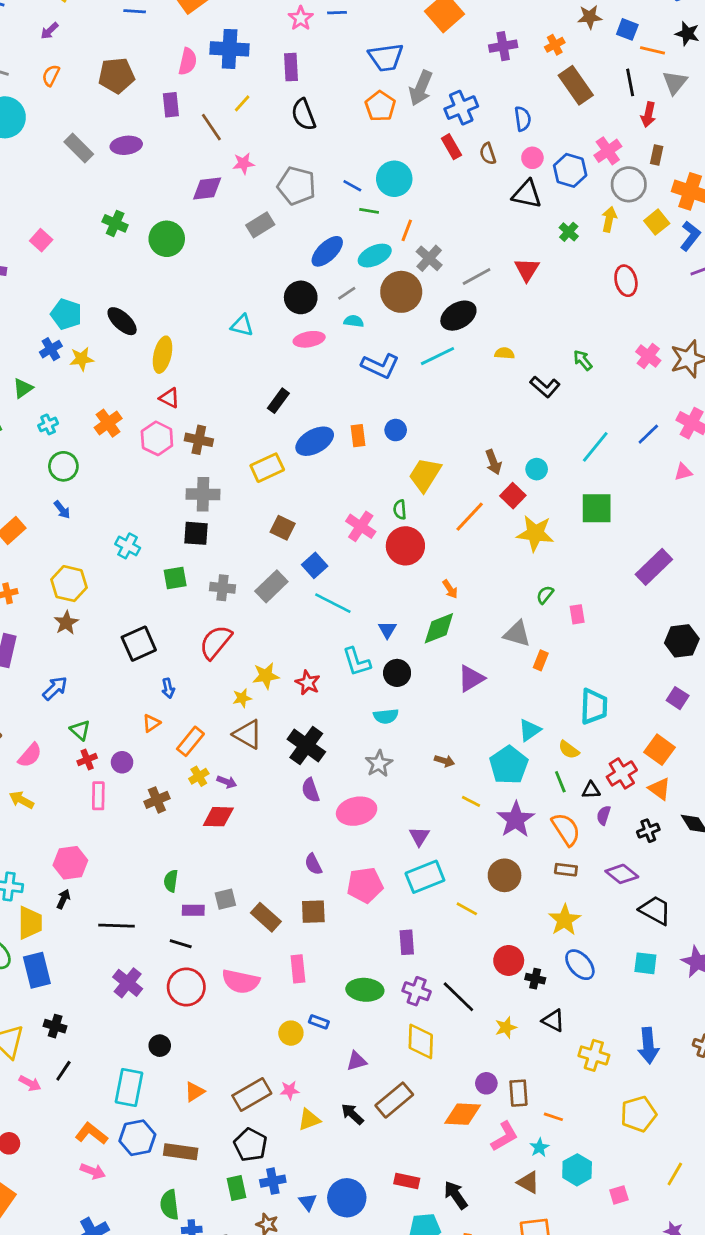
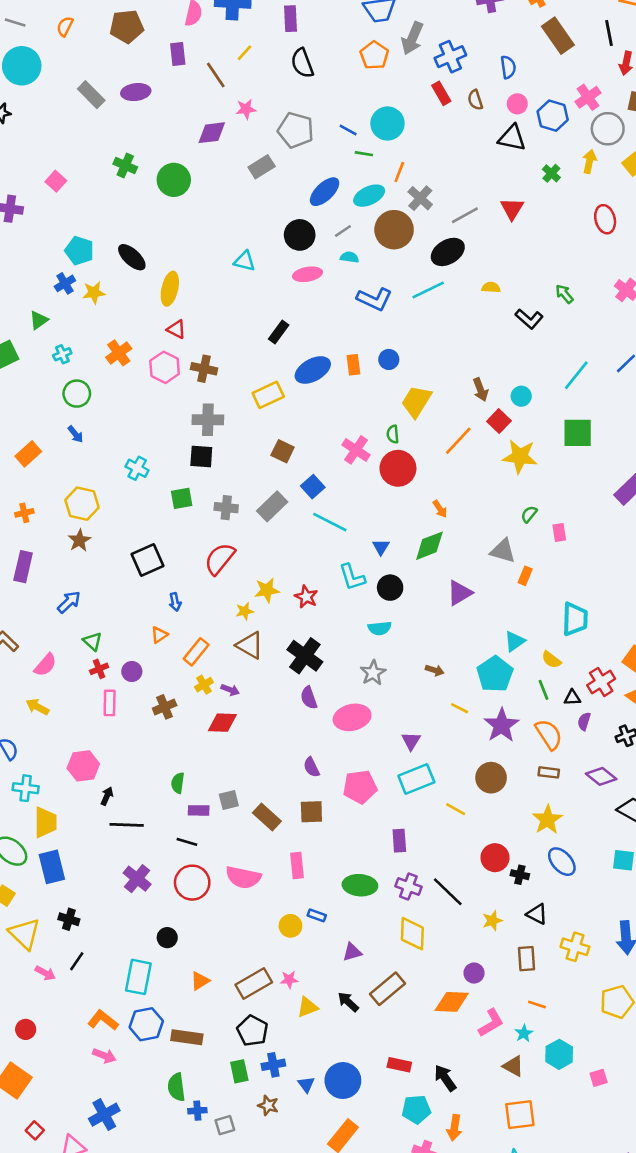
black arrow: (63, 899) -> (107, 796), moved
brown rectangle: (518, 1093) -> (526, 959), moved

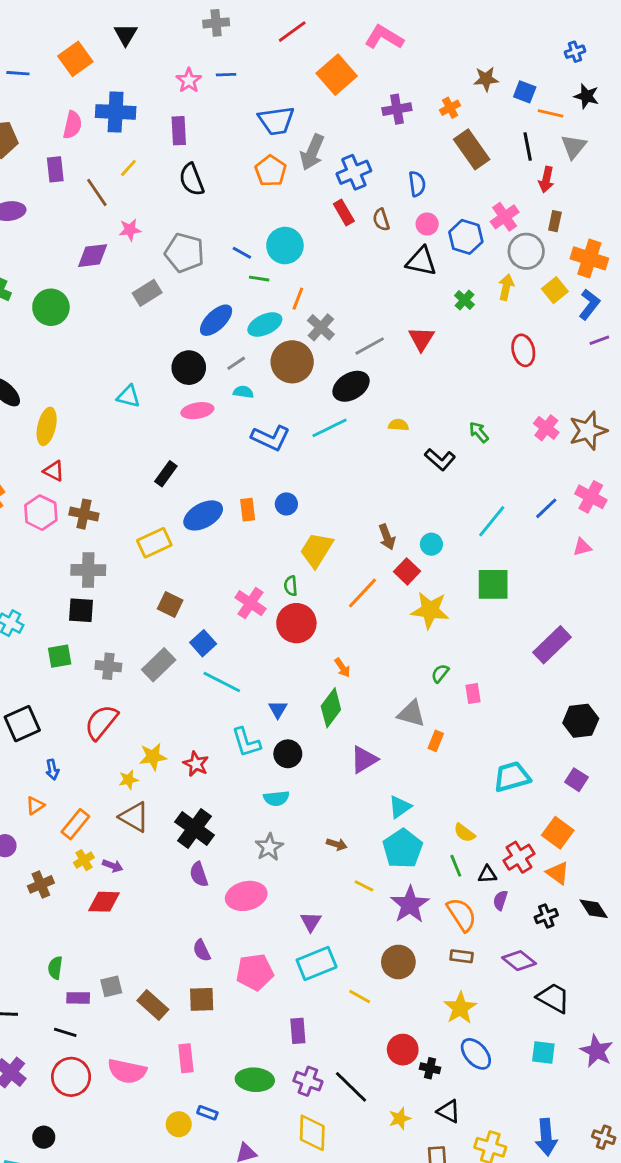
green diamond: (429, 546) -> (331, 708), turned -32
cyan trapezoid: (575, 619) -> (512, 777), moved, turned -108
cyan triangle: (515, 641) -> (400, 807), moved

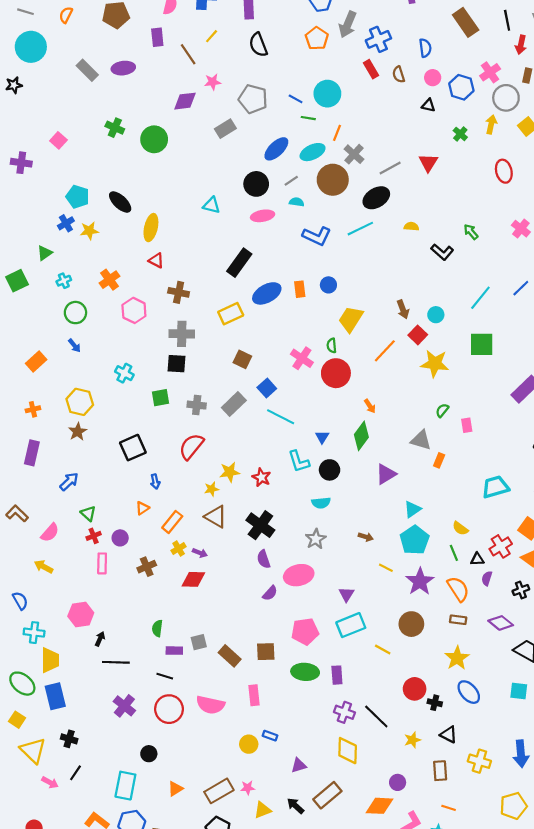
black triangle: (421, 261) -> (428, 105), size x0.6
black rectangle: (166, 474) -> (239, 263), size x1.5
pink hexagon: (41, 513) -> (134, 310), moved
purple semicircle: (202, 951) -> (270, 593), moved, turned -112
green ellipse: (255, 1080) -> (305, 672), moved

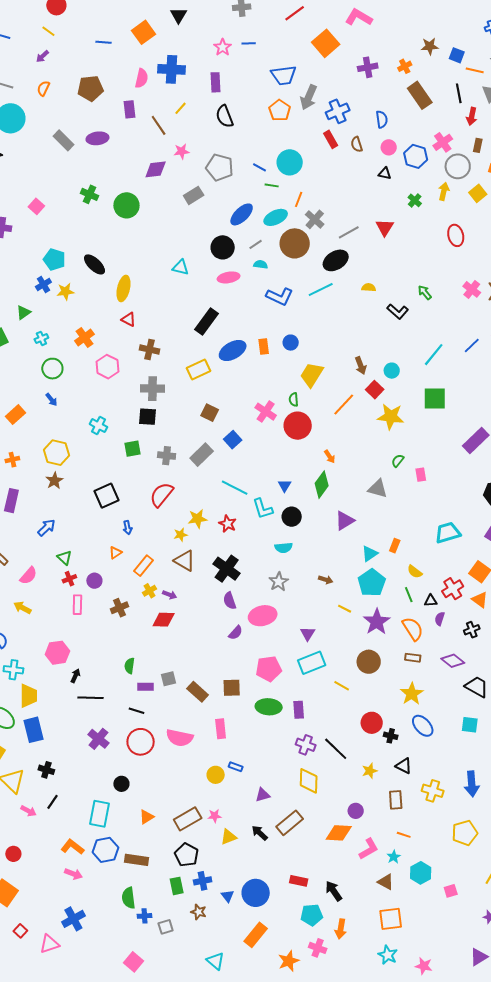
cyan line: (281, 417) -> (235, 488), moved
orange rectangle: (439, 460) -> (395, 546), moved

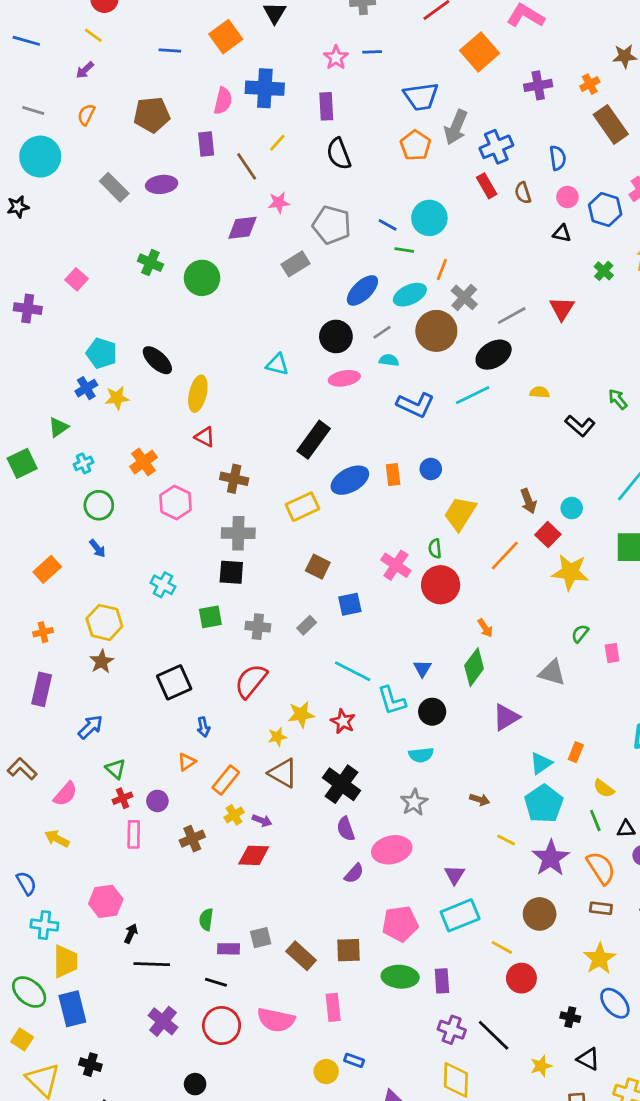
blue square: (233, 440) -> (350, 604), turned 30
gray rectangle: (202, 455) -> (307, 625), size x0.6
red circle: (372, 723) -> (521, 978), moved

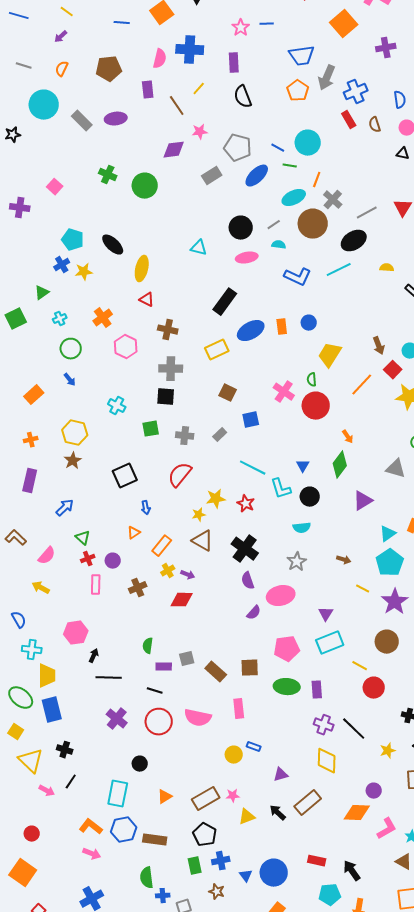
cyan circle: (40, 157) -> (44, 105), moved
blue ellipse: (362, 290) -> (257, 176), moved

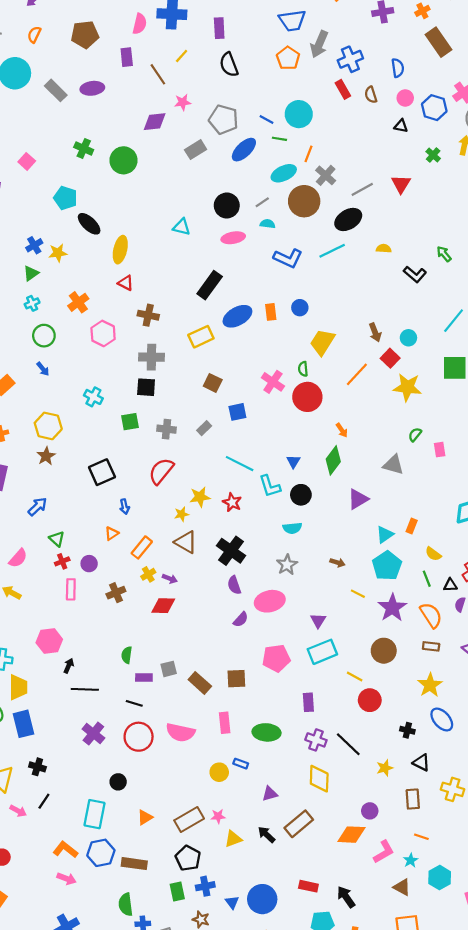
cyan pentagon: (73, 240) -> (65, 198), moved
green triangle: (42, 293) -> (31, 273), moved
green ellipse: (287, 687) -> (267, 732), moved

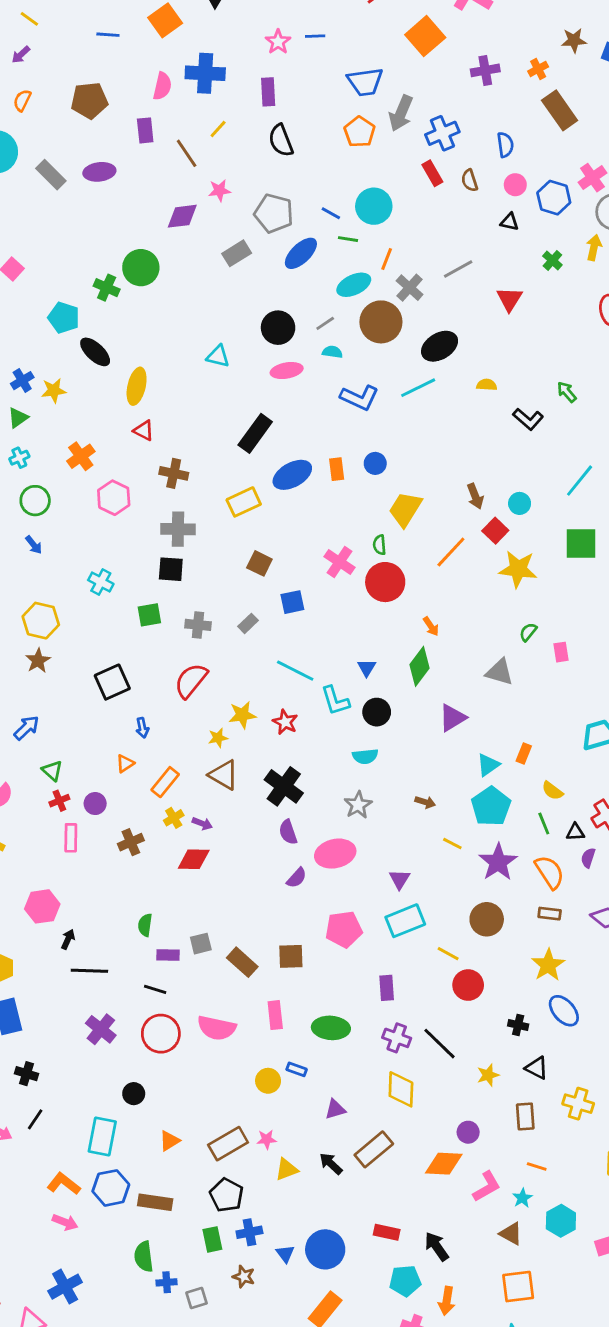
green cross: (84, 149) -> (107, 288), moved
gray line: (362, 189) -> (458, 269), moved

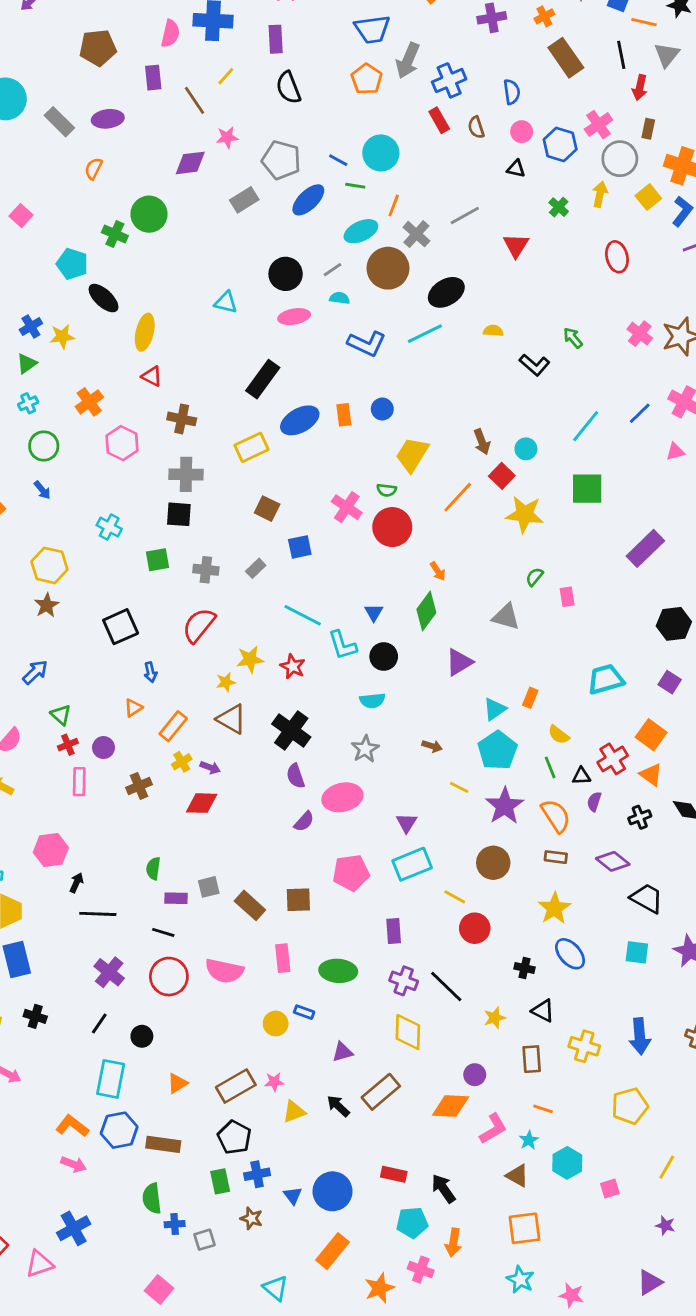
orange semicircle: (22, 100) -> (94, 169), moved
green semicircle: (379, 545) -> (387, 490), turned -78
black line: (35, 1119) -> (99, 1023), moved

